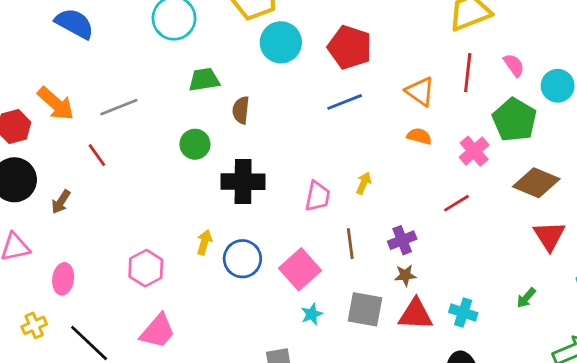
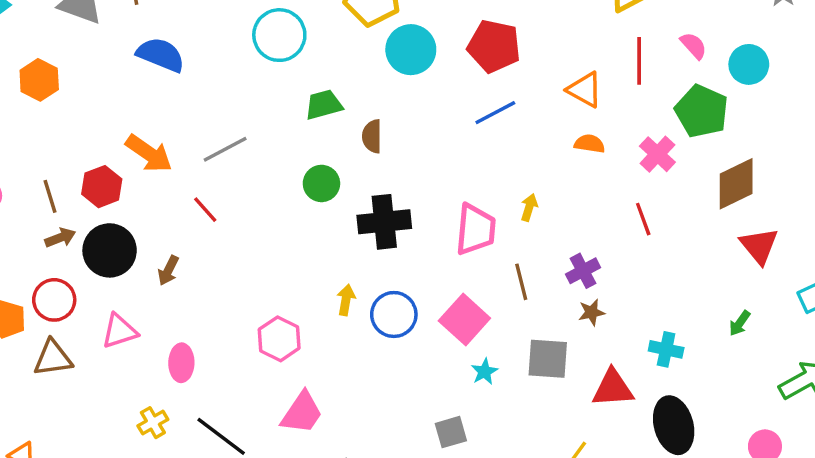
brown diamond: (536, 183) -> (736, 184), turned -42
pink trapezoid: (318, 196) -> (476, 229), size x1.4
red line: (456, 203) -> (643, 219), turned -72
red triangle: (416, 314) -> (613, 388), moved

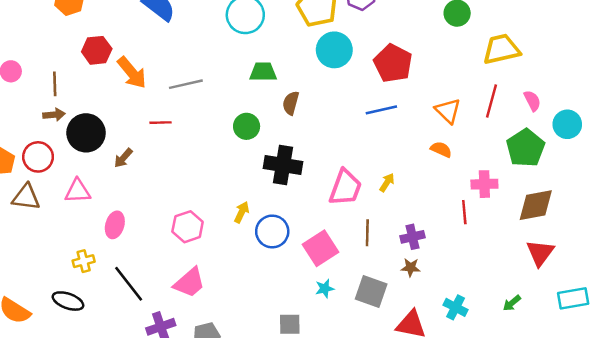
pink cross: (657, 154) -> (484, 184), moved, turned 30
red hexagon: (102, 187) -> (97, 50), moved
red line: (205, 210) -> (160, 123), turned -65

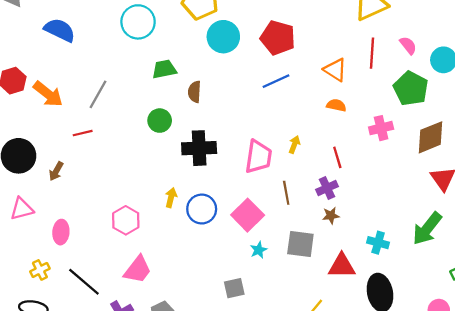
gray line: (186, 84) -> (98, 94), turned -36
red line: (464, 212) -> (337, 157), moved
green arrow: (512, 303) -> (427, 229), size x2.0

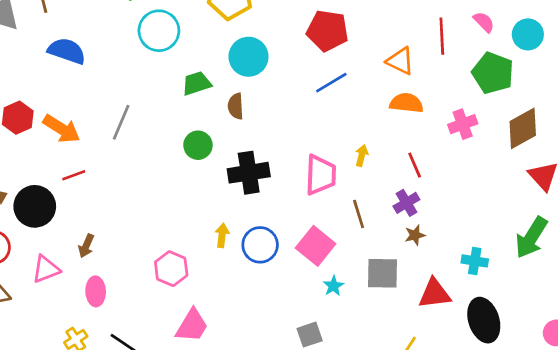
cyan circle: (223, 37) -> (248, 57), moved
orange semicircle: (336, 105) -> (406, 103), size x1.4
red line: (83, 133) -> (74, 175), moved
brown arrow: (56, 171) -> (86, 246), moved

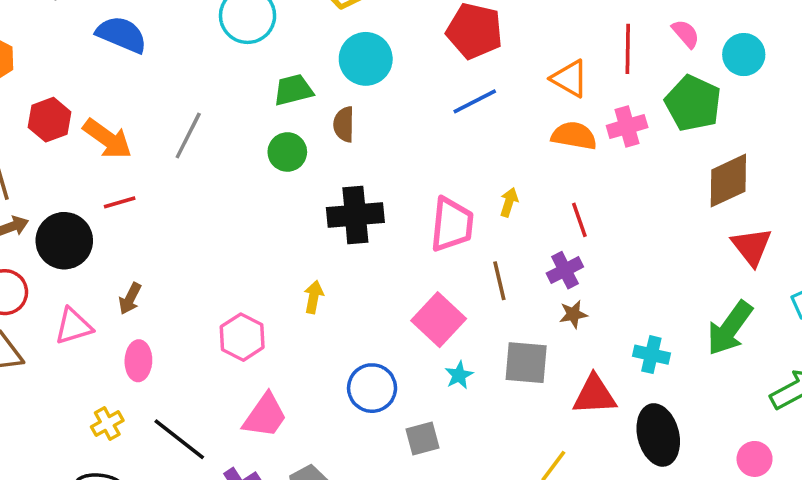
pink cross: (463, 124) -> (627, 126), moved
green circle: (198, 145) -> (287, 152), moved
blue circle: (260, 245) -> (372, 388), moved

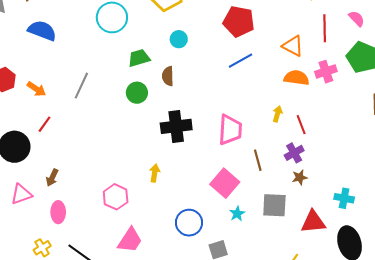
cyan circle: (366, 59) -> (179, 39), size x0.6
orange arrow: (107, 139) -> (36, 89), size x0.7
red line: (120, 202) -> (44, 124), turned -36
yellow arrow: (509, 202) -> (277, 114), moved

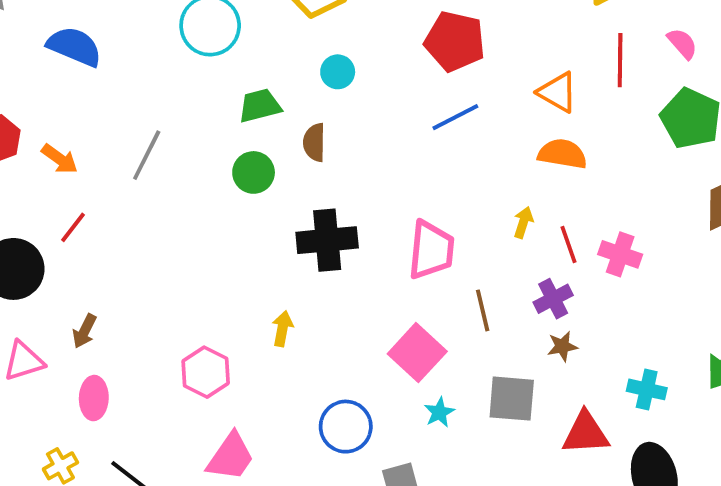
pink cross: (326, 72) -> (620, 254), moved, turned 35

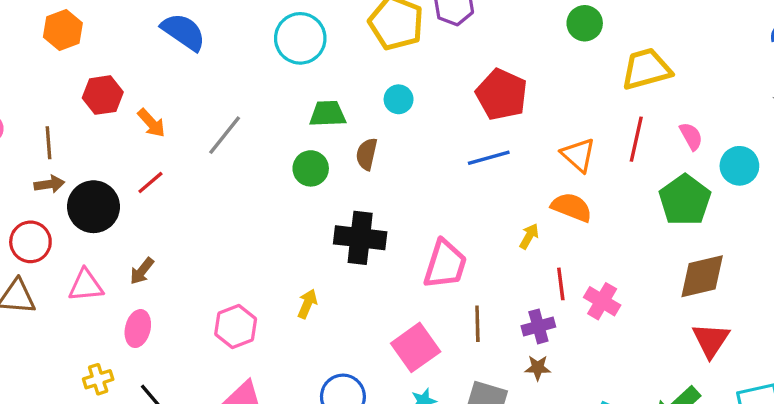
yellow arrow: (523, 222) -> (529, 236), moved

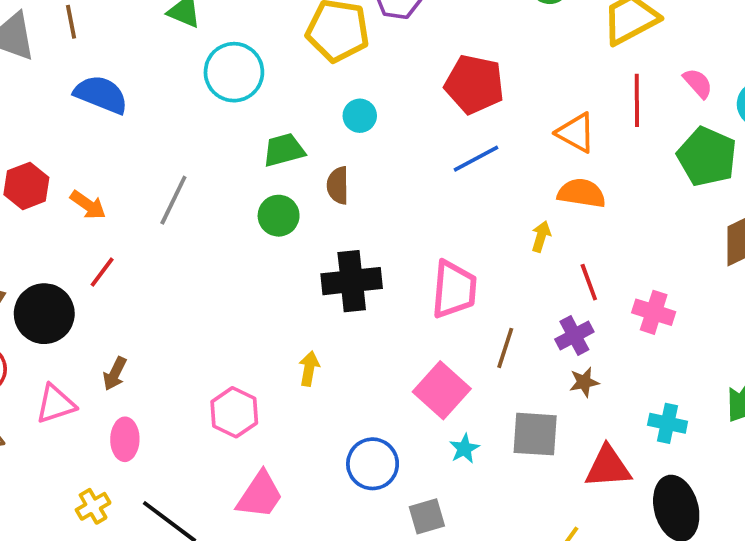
pink cross: (602, 301) -> (654, 312), moved
brown line: (477, 324) -> (505, 348), turned 32

